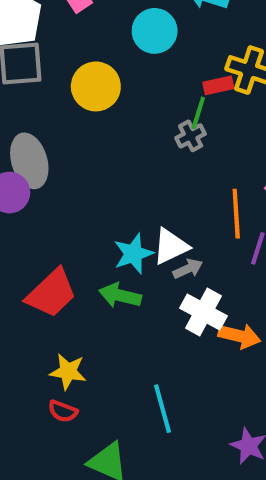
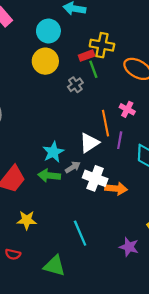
yellow circle: (96, 86) -> (45, 61), moved
green line: (198, 113) -> (93, 69), moved, turned -30
white triangle: (171, 246) -> (89, 143), moved
gray arrow: (188, 269) -> (73, 167), moved
red semicircle: (63, 411) -> (13, 254), moved

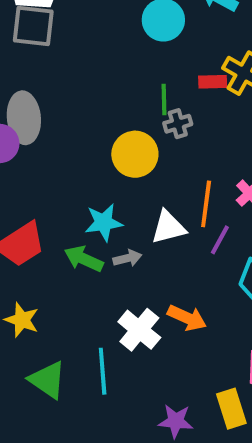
yellow circle: (45, 61) -> (135, 154), moved
green line: (93, 69) -> (164, 99), moved
white cross: (95, 178) -> (139, 330), moved
purple star: (129, 247) -> (176, 421), turned -30
green triangle: (55, 266) -> (48, 380), moved

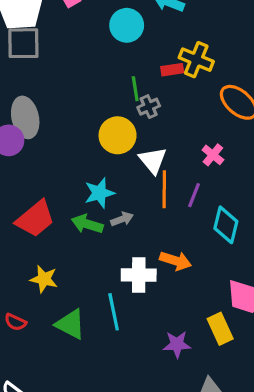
orange line: (206, 204) -> (164, 189), moved
white triangle: (168, 227) -> (153, 160), moved, turned -48
white cross: (139, 330) -> (139, 275), turned -32

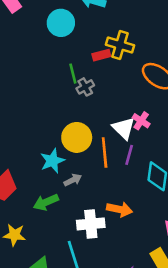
yellow circle: (118, 135) -> (77, 137), moved
white triangle: (153, 160) -> (124, 128), moved
green arrow: (87, 224) -> (46, 202), moved, turned -35

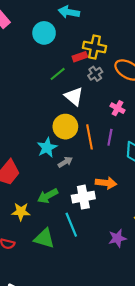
green line: (73, 74) -> (58, 74), turned 70
gray cross: (85, 87) -> (95, 74), moved
white triangle: (124, 128) -> (74, 96), moved
green arrow: (46, 202) -> (48, 196), moved

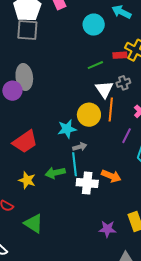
gray cross: (95, 74) -> (123, 83), moved
orange line: (89, 137) -> (111, 109), moved
cyan line: (71, 225) -> (74, 164), moved
green triangle: (44, 238) -> (34, 223), moved

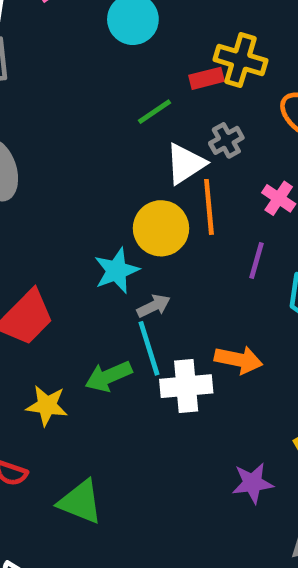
white triangle: (104, 89) -> (185, 164), turned 42

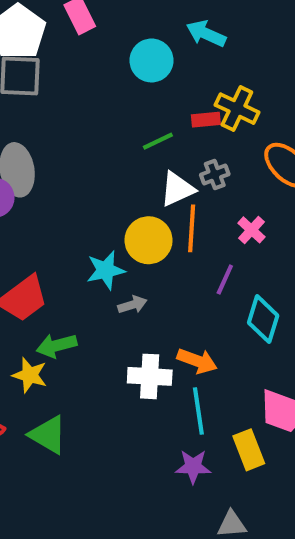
cyan line: (149, 348) -> (198, 411), moved
green arrow: (108, 376) -> (57, 346), moved
green triangle: (80, 502) -> (48, 435), moved

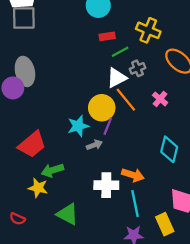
red rectangle: (206, 120) -> (107, 36), moved
green line: (158, 141) -> (120, 52), moved
orange line: (192, 228) -> (126, 100), turned -40
purple line: (225, 279) -> (108, 126), moved
green triangle: (48, 435) -> (68, 214), moved

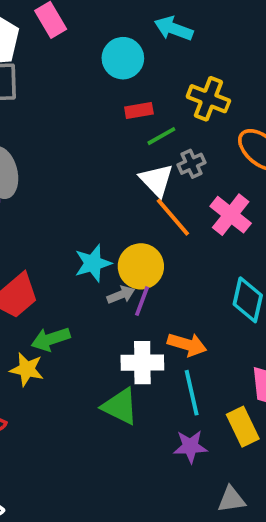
white triangle: (117, 78) -> (156, 180), turned -45
pink cross: (160, 99) -> (231, 215), size x1.5
yellow circle: (102, 108) -> (141, 266), moved
purple line: (108, 126) -> (142, 301), moved
green triangle: (68, 214) -> (120, 406), moved

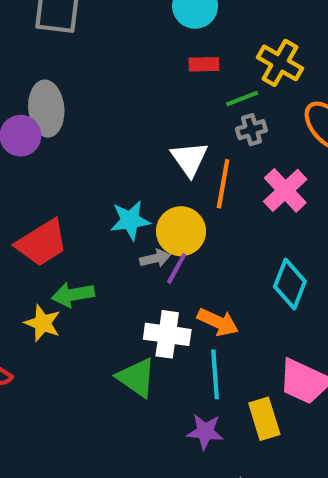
green line: (161, 136) -> (242, 98), moved
white triangle: (156, 180) -> (189, 159), moved
orange line: (173, 217) -> (223, 184), turned 42

